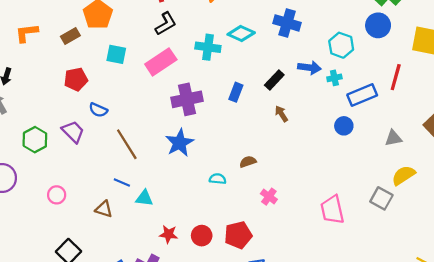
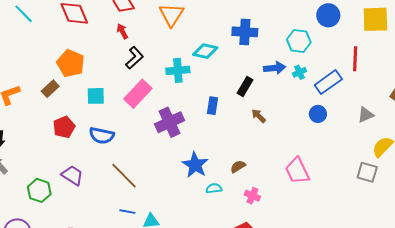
blue semicircle: (98, 110) -> (102, 136), moved, size x1.4
blue star: (180, 143) -> (195, 165), moved
pink cross: (269, 197) -> (252, 196), moved
pink trapezoid: (332, 210) -> (297, 171), moved

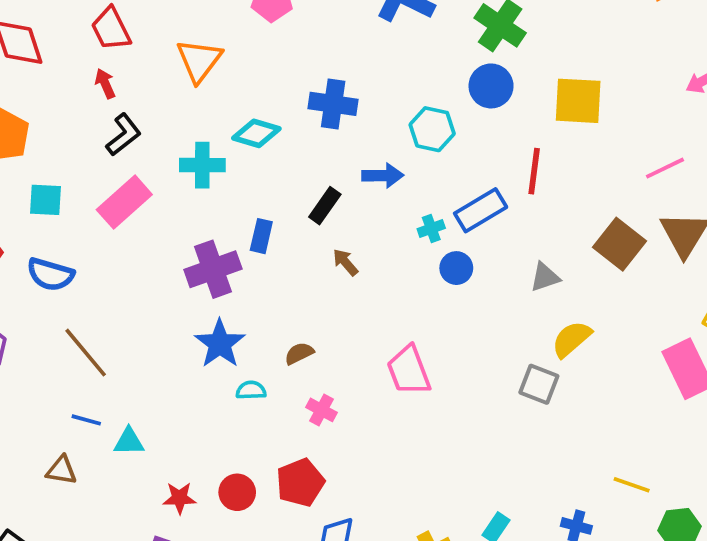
cyan cross: (299, 72) -> (431, 229), moved
purple cross: (170, 122) -> (213, 269), moved

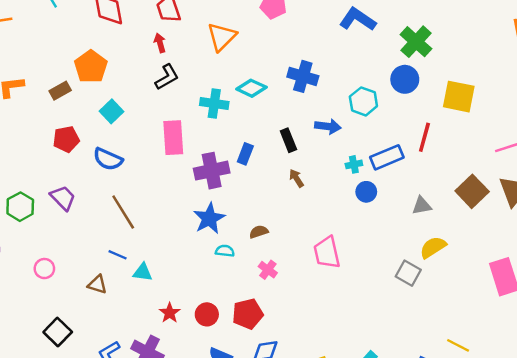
cyan square: (45, 200) -> (112, 111), turned 35
pink rectangle: (124, 202) -> (173, 138), moved, turned -60
black rectangle: (325, 206) -> (288, 140), turned -65
red star: (179, 498) -> (170, 313), turned 30

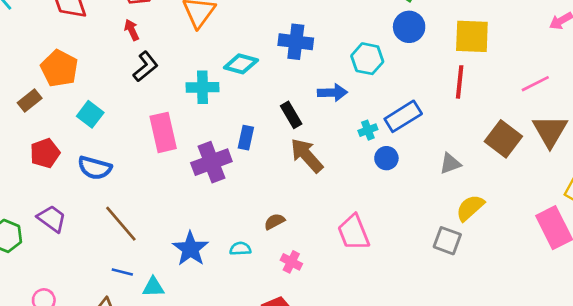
red line: (424, 137) -> (460, 82), moved
brown arrow: (296, 178) -> (307, 155), size x1.8
blue star: (209, 218) -> (190, 249), moved

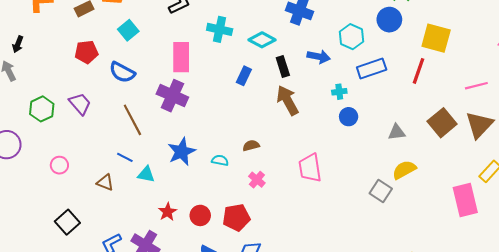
cyan diamond: (241, 64) -> (262, 40), moved
blue rectangle: (403, 116) -> (372, 68), moved
purple cross: (211, 162) -> (172, 96), moved, turned 32

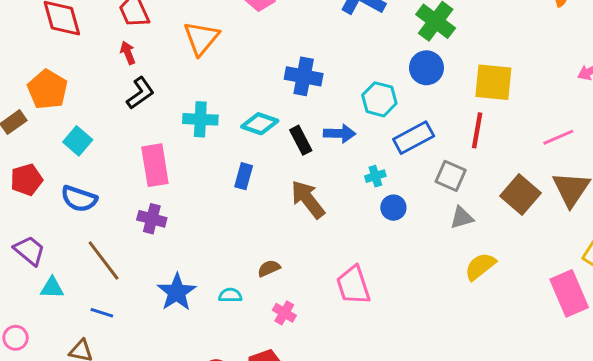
black rectangle: (283, 66) -> (301, 140), moved
purple cross: (172, 96) -> (152, 219), size x0.7
cyan triangle: (146, 174) -> (52, 288), moved
gray square: (381, 191) -> (451, 176), moved

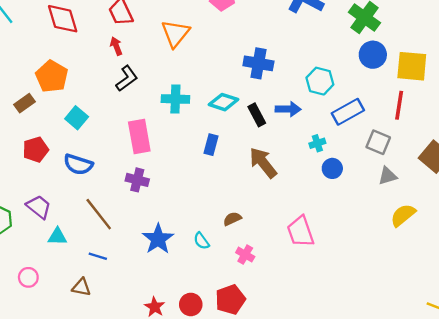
blue circle: (426, 68) -> (373, 55), moved
cyan semicircle: (230, 295) -> (201, 241), turned -126

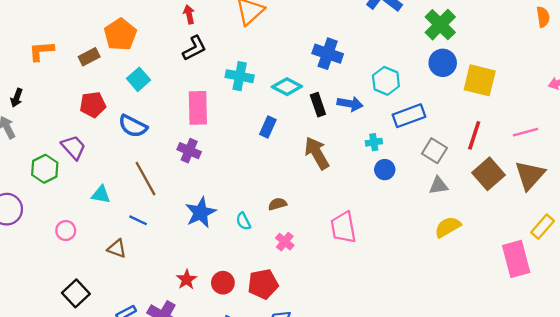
red line: (399, 105) -> (474, 135), moved
purple trapezoid: (39, 207) -> (73, 147), moved

